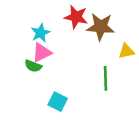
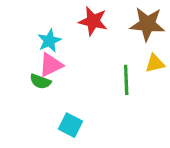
brown star: (101, 27) -> (147, 24), moved
green line: (106, 78) -> (126, 80), moved

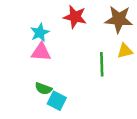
pink triangle: (51, 65) -> (41, 52), turned 30
green semicircle: (40, 81) -> (43, 89), moved

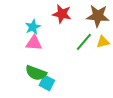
green line: (102, 64) -> (84, 42), moved, turned 42
green semicircle: (43, 89) -> (36, 73), size x1.5

